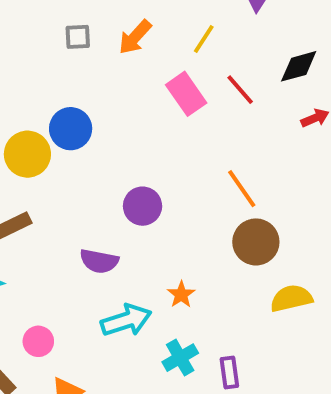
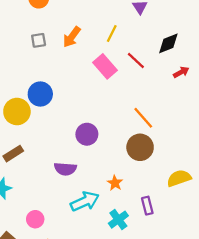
brown circle: (256, 242) -> (140, 147), moved
purple rectangle: (229, 372) -> (147, 206), moved

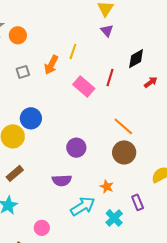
yellow line: (112, 34) -> (73, 51), moved
red line: (136, 61) -> (110, 78), turned 72

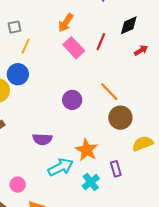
yellow line: (73, 51) -> (26, 46), moved
orange arrow: (51, 65) -> (66, 23), moved
purple circle: (76, 148) -> (72, 100), moved
brown circle: (124, 152) -> (120, 118), moved
orange star: (107, 187) -> (87, 150), size x1.6

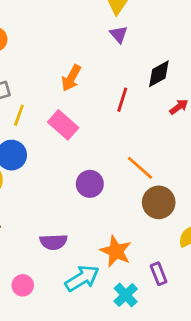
pink rectangle: (74, 48) -> (63, 125), moved
pink circle: (18, 185) -> (23, 285), moved

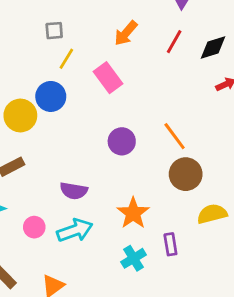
red line: (122, 100) -> (174, 42), moved
cyan arrow: (82, 278) -> (75, 230), moved

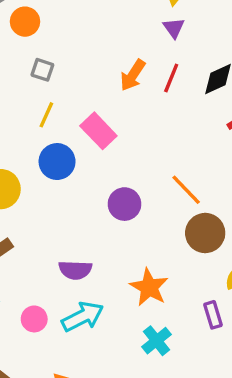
gray square: (54, 31) -> (42, 70), moved, turned 30
orange arrow: (126, 33) -> (133, 75), moved
blue circle: (51, 96) -> (57, 162), moved
purple rectangle: (170, 244) -> (213, 315), moved

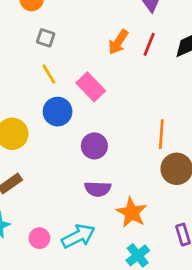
yellow line: (46, 115) -> (49, 74), turned -55
orange line: (186, 190) -> (161, 134), turned 48
purple circle: (125, 204) -> (94, 146), moved
purple semicircle: (75, 270) -> (98, 189), moved

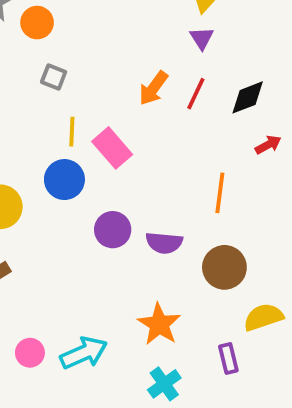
yellow line: (49, 74) -> (72, 132), moved, turned 30
orange line: (161, 134) -> (220, 193), moved
purple semicircle: (98, 189) -> (164, 243), moved

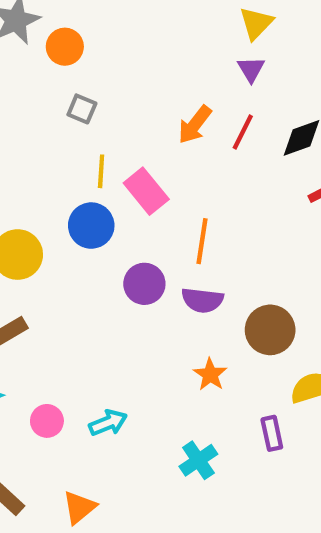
orange line: (220, 193) -> (202, 241), moved
orange star: (159, 324) -> (210, 375), moved, size x0.7
cyan arrow: (84, 353) -> (108, 423), size x0.7

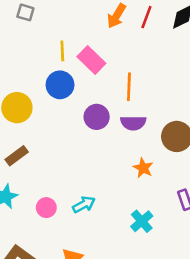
gray square: (82, 109) -> (25, 12), moved

